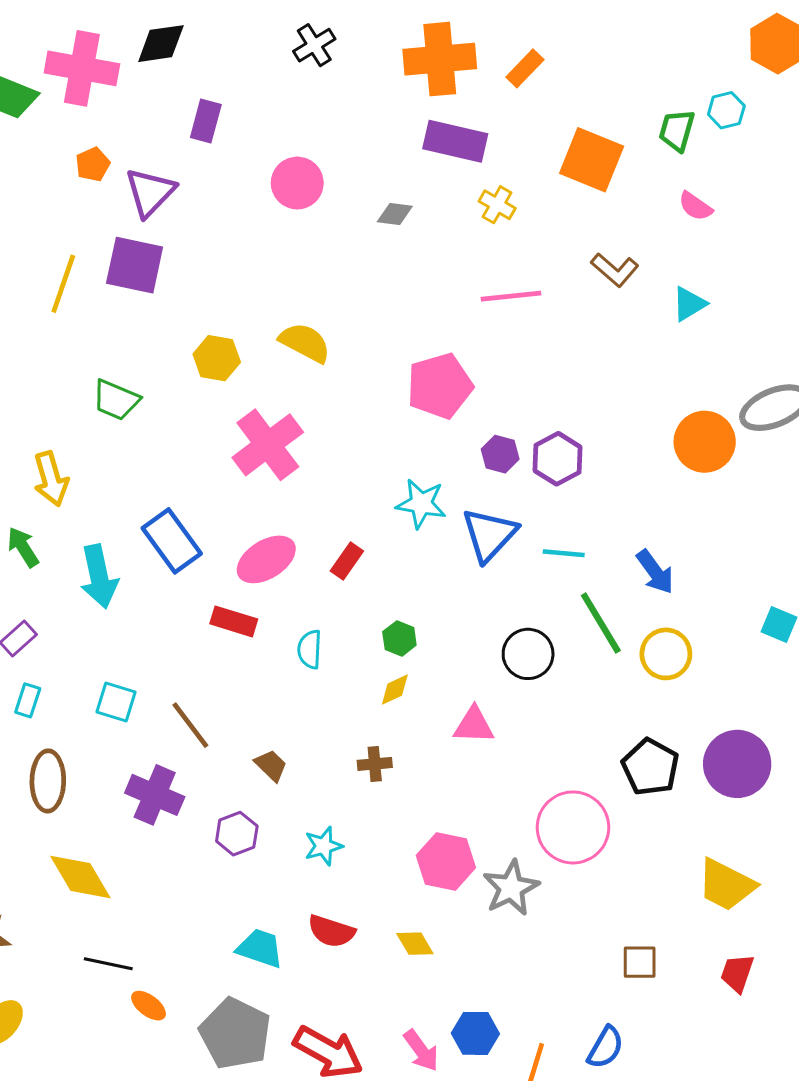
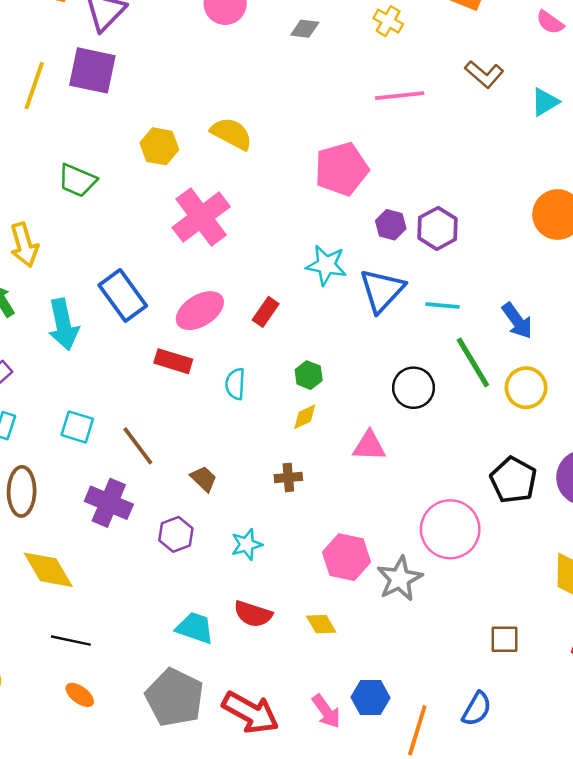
orange ellipse: (149, 1006) -> (80, 695), moved

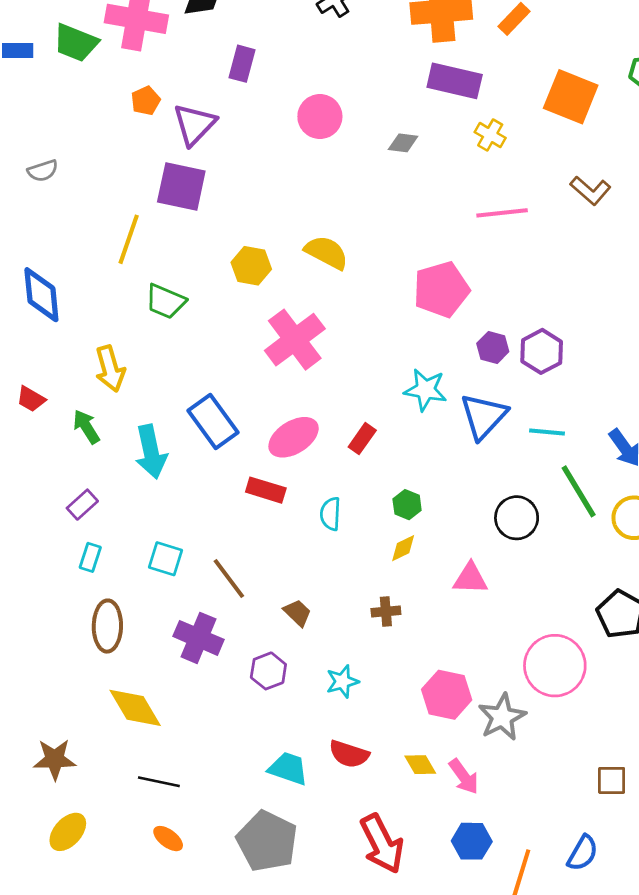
yellow line: (34, 86) -> (129, 239), moved
pink arrow: (326, 711) -> (464, 776), moved
red arrow: (250, 713) -> (382, 844), moved, turned 34

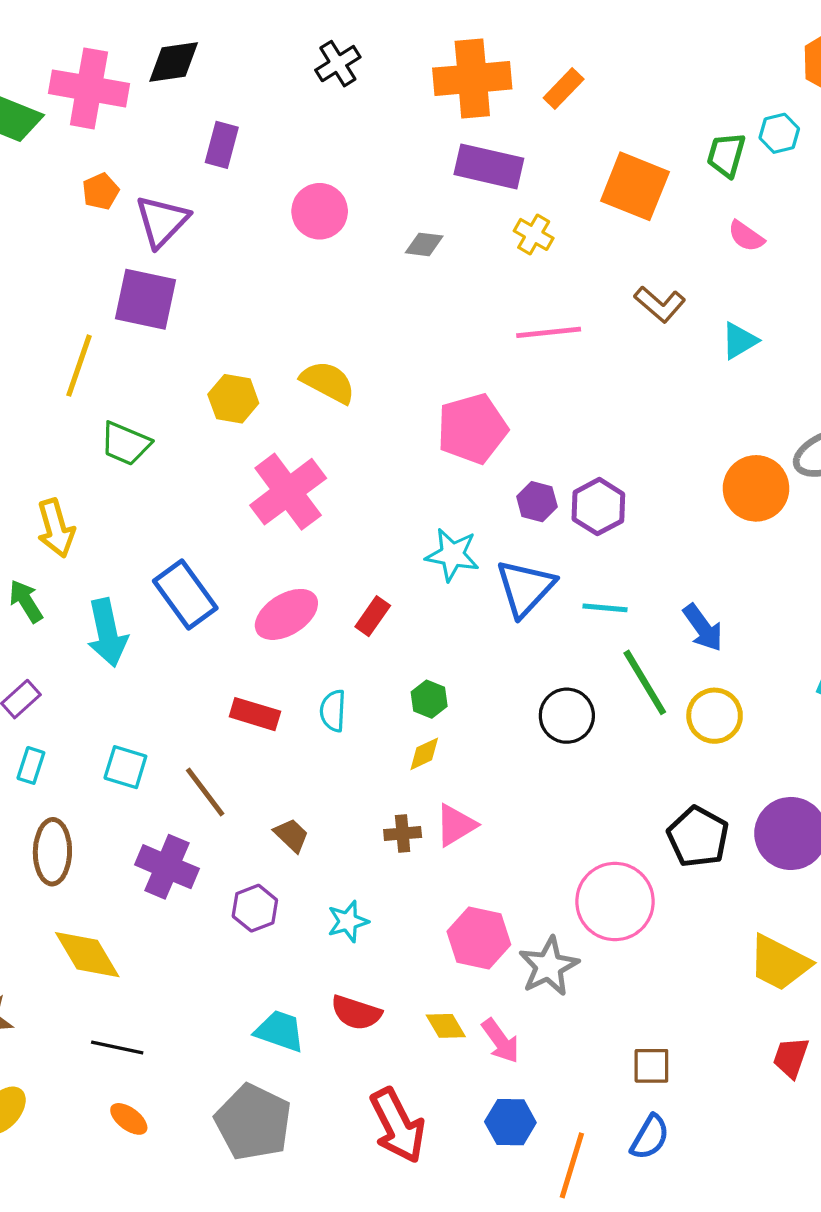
red rectangle: (266, 490) -> (255, 714), moved
pink triangle: (470, 579) -> (456, 825), moved, turned -33
brown square: (612, 780) -> (651, 1066), moved

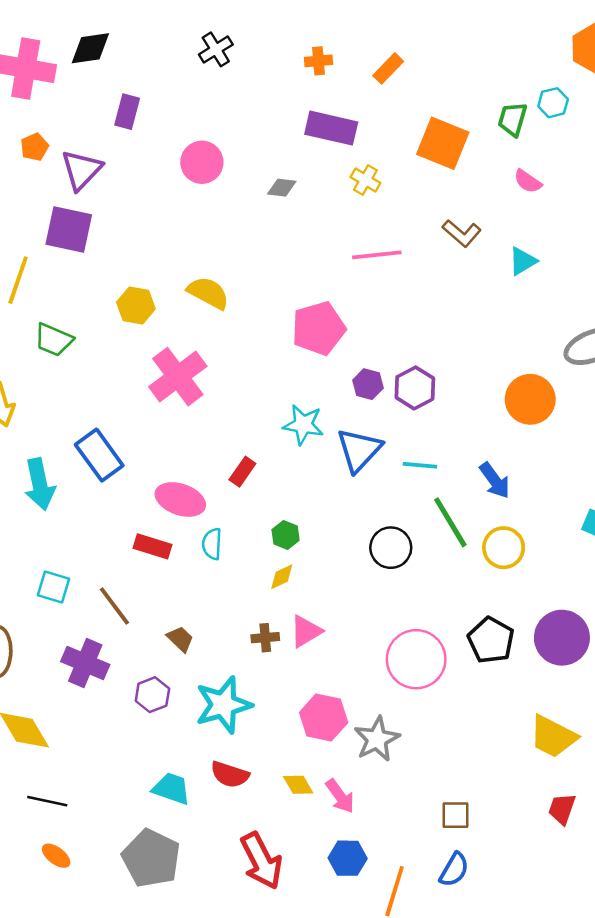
orange cross: (472, 79) -> (319, 61), size x0.5
orange circle: (756, 488) -> (530, 399), moved
pink ellipse: (286, 614) -> (180, 499), moved, turned 51
pink circle: (615, 902) -> (416, 659), moved
cyan star: (348, 921) -> (223, 705), size x1.8

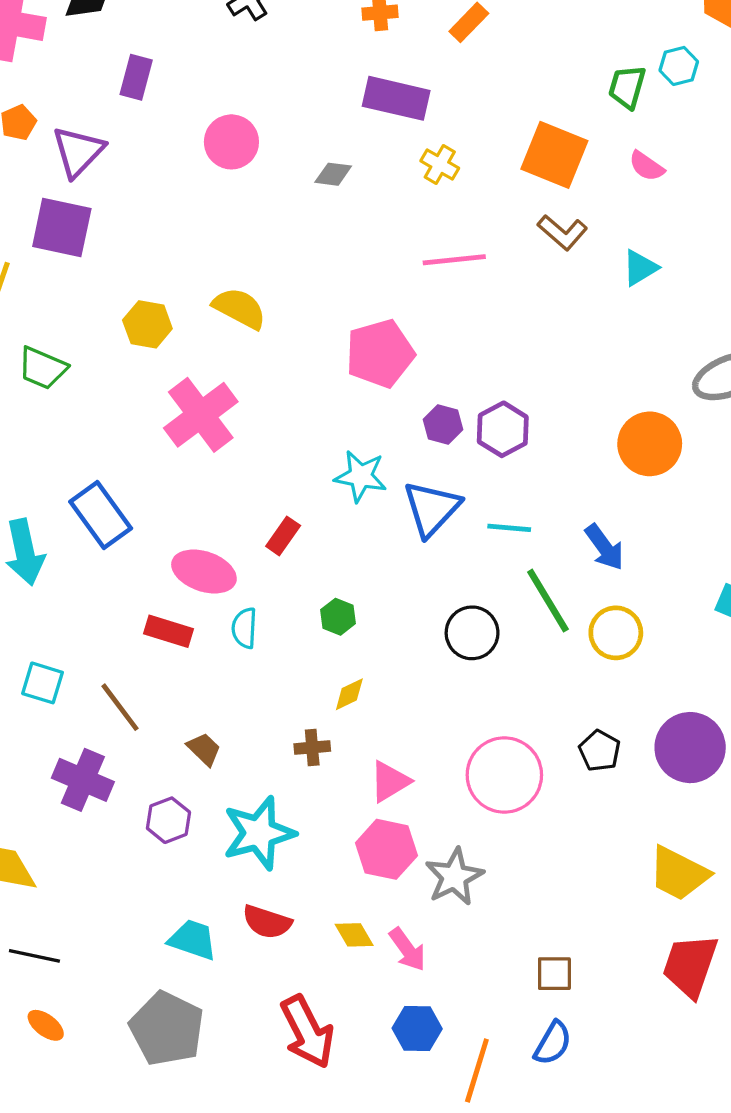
orange square: (443, 143) -> (554, 155), moved
yellow diamond: (282, 577) -> (349, 694), moved
pink triangle: (306, 631) -> (390, 781), moved
black pentagon: (491, 640) -> (600, 751), size x0.7
red trapezoid: (562, 809) -> (690, 966), size x1.6

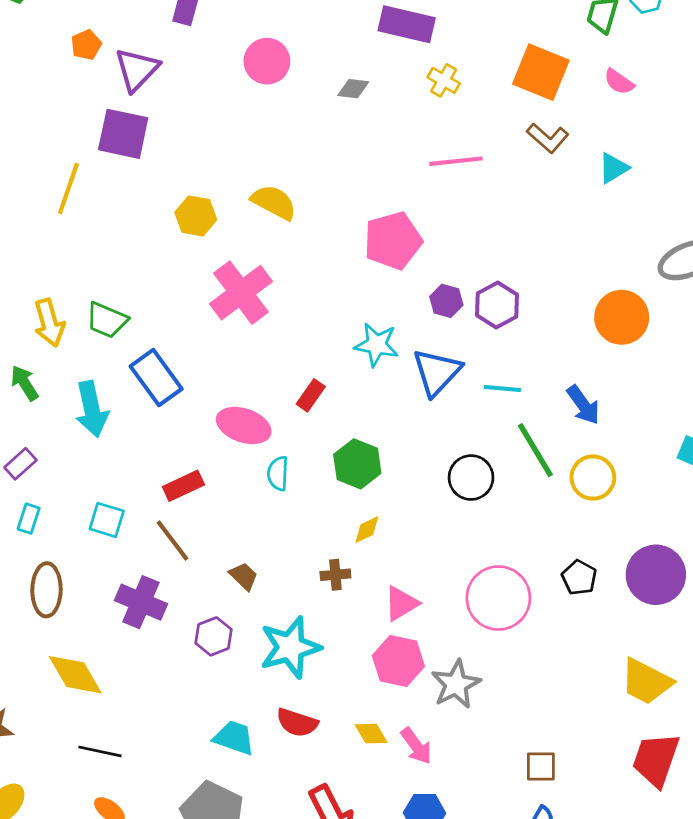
green trapezoid: (42, 368) -> (107, 320), moved
green hexagon: (338, 617) -> (357, 464), size x1.6
red rectangle: (168, 631) -> (183, 486), moved, turned -42

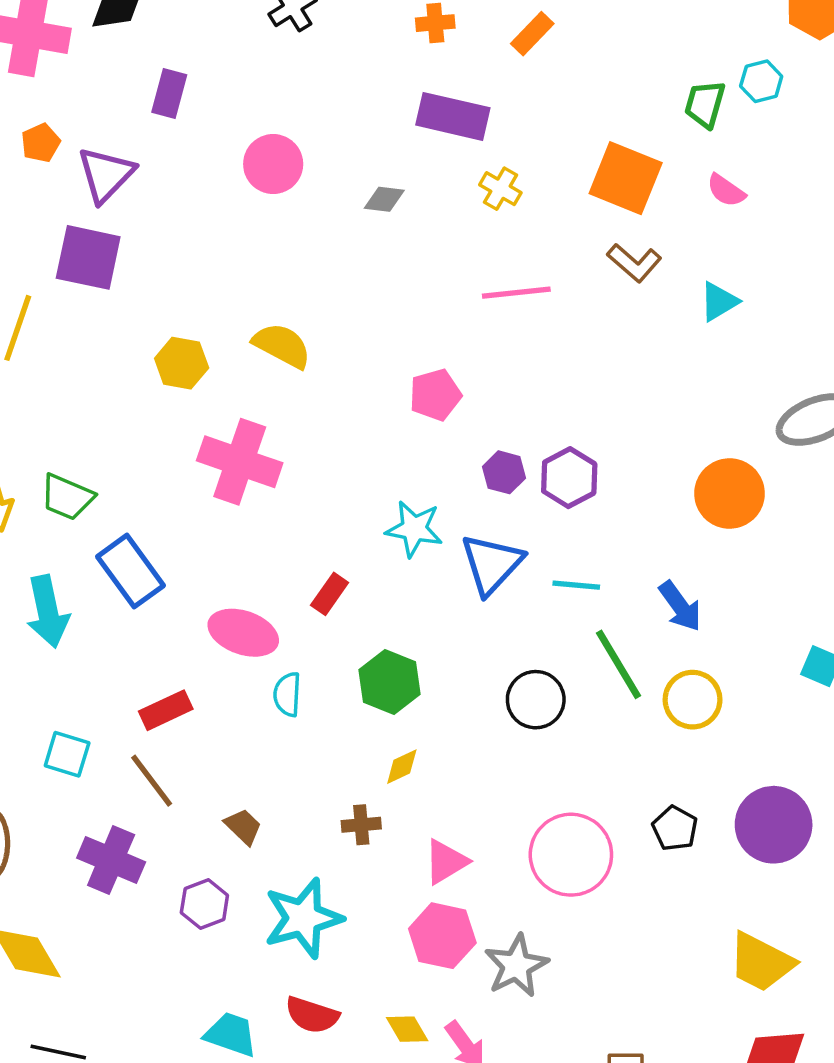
pink pentagon: (393, 241) -> (435, 395), size x0.7
pink cross: (241, 293) -> (240, 462), turned -34

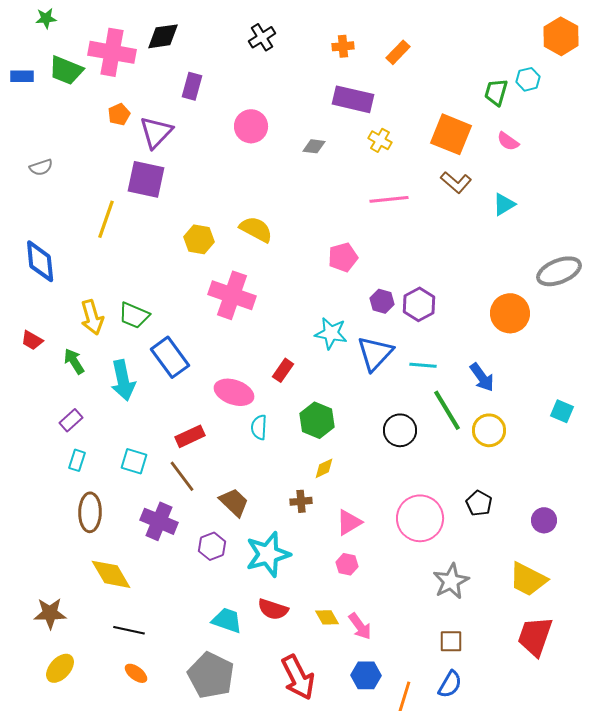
purple circle: (774, 825) -> (544, 520), moved, size x0.6
brown trapezoid: (243, 826) -> (234, 502), size x1.4
pink hexagon: (442, 936) -> (347, 564), size x0.6
gray star: (516, 966) -> (451, 581), moved

